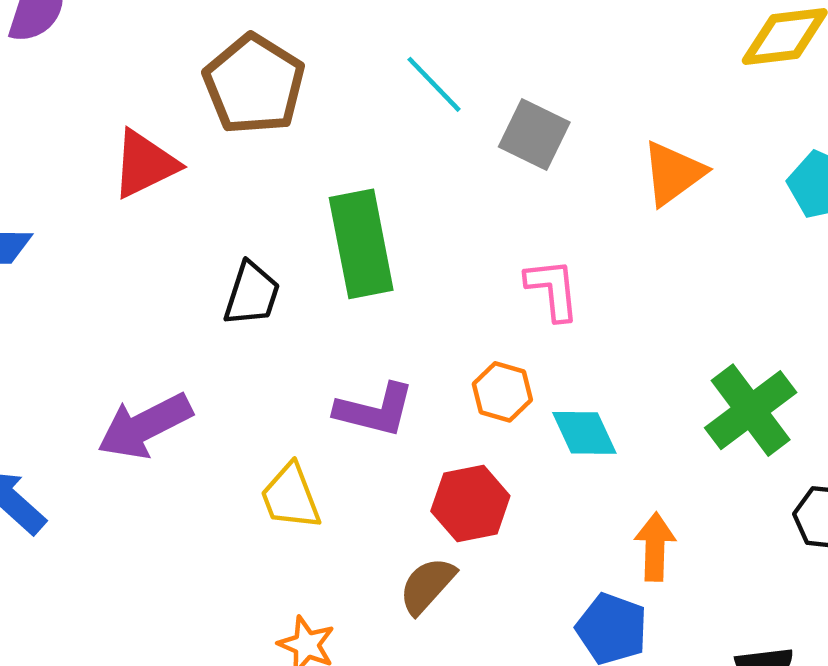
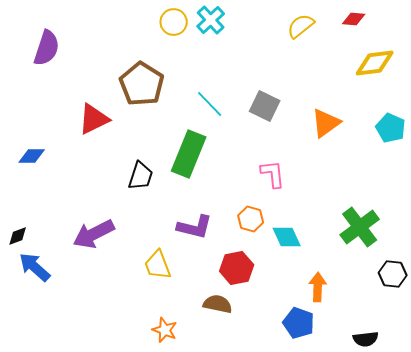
cyan line: (434, 84) -> (210, 104), moved
green rectangle: (361, 244) -> (189, 154), turned 33
brown semicircle: (427, 586) -> (218, 304), turned 60

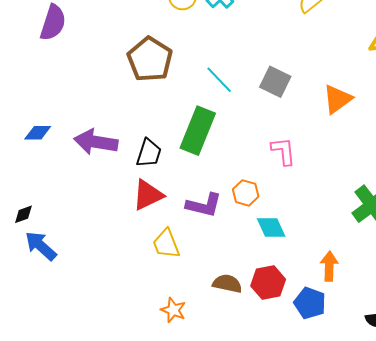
red triangle: (94, 119) -> (148, 195), moved
orange hexagon: (251, 219) -> (246, 193), moved
purple arrow: (94, 234) -> (96, 142), moved, turned 36
cyan diamond: (287, 237) -> (271, 228), moved
red hexagon: (237, 268) -> (268, 283), moved

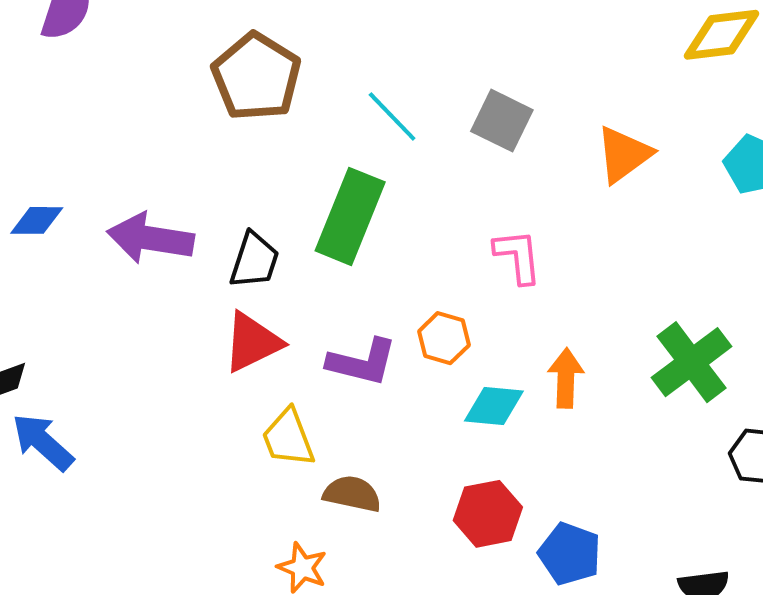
cyan diamond: (271, 228) -> (494, 406), turned -60
orange arrow: (329, 266) -> (566, 378), moved
brown semicircle: (227, 284) -> (352, 494), moved

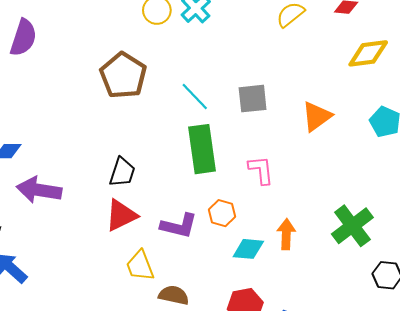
gray square: (502, 121) -> (253, 99), turned -32
green rectangle: (350, 216) -> (202, 149), moved, turned -30
purple arrow: (151, 238) -> (39, 190), moved

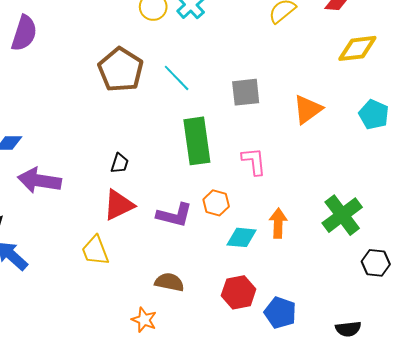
cyan line: (195, 96) -> (177, 78), moved
black trapezoid: (122, 172) -> (120, 163), size x0.7
yellow trapezoid: (140, 266) -> (95, 251), moved

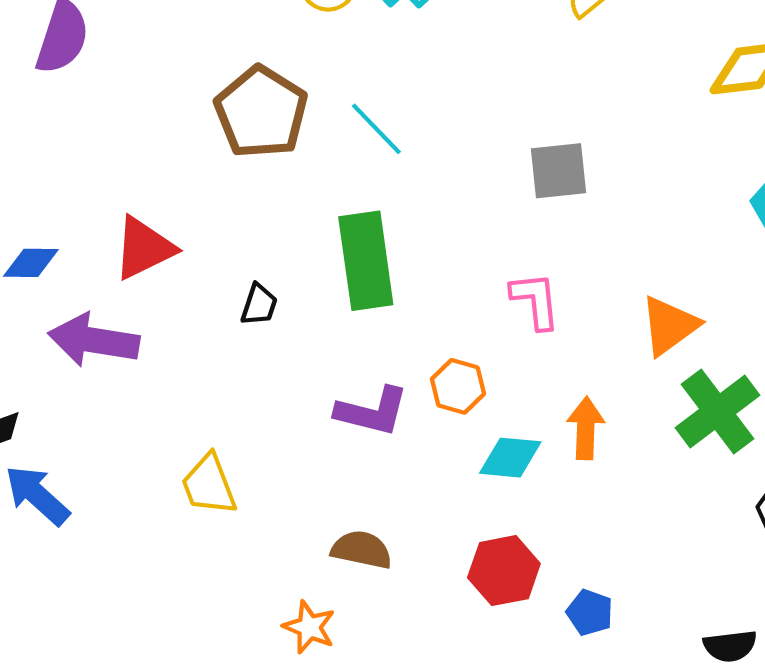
gray square: (246, 92) -> (558, 171), moved
orange triangle: (308, 109) -> (669, 326), moved
green rectangle: (197, 141) -> (366, 261), moved
red triangle: (119, 205) -> (144, 248), moved
blue pentagon: (280, 313) -> (590, 612), size x0.7

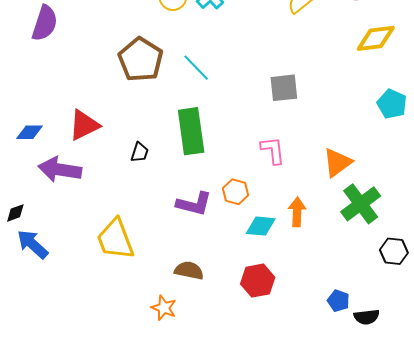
yellow trapezoid: (209, 485) -> (115, 239), size x1.4
blue pentagon: (590, 612) -> (338, 301), moved

